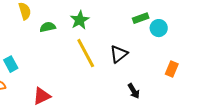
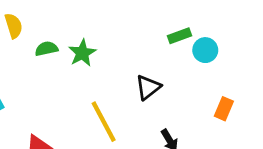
green star: (80, 20) -> (82, 53), moved
yellow line: (86, 53) -> (104, 122), moved

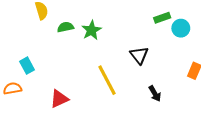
black triangle: (148, 87) -> (139, 55), turned -30

